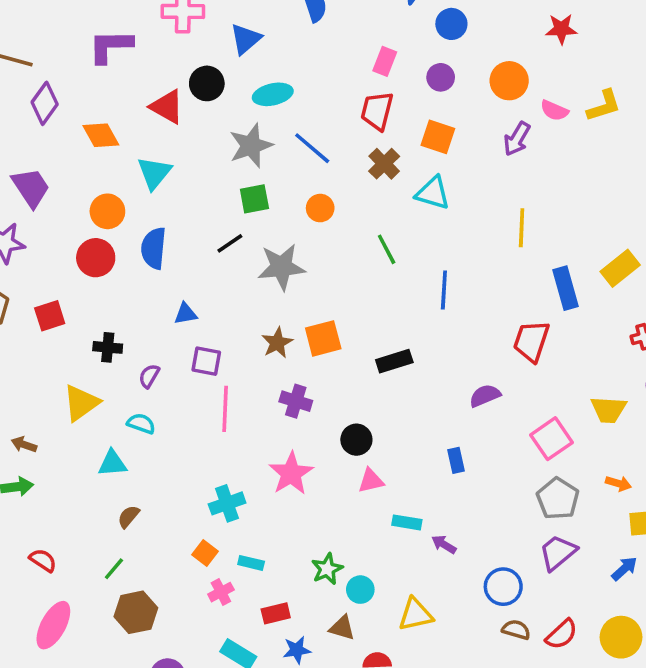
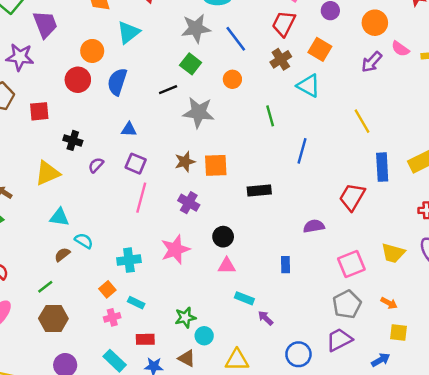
green square: (254, 199) -> (191, 64), turned 36
yellow line: (522, 228) -> (362, 121), turned -45
cyan semicircle: (141, 424) -> (84, 241), moved

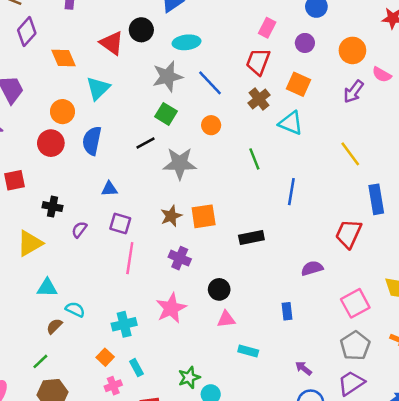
cyan rectangle: (136, 303) -> (136, 368), turned 42
purple arrow: (266, 318) -> (303, 368), moved

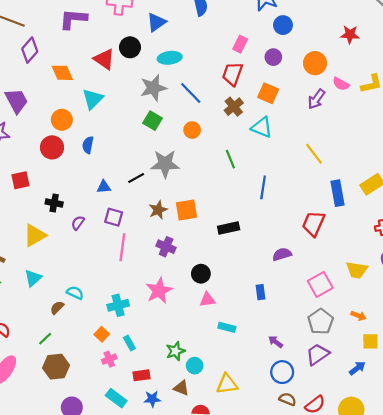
blue semicircle: (92, 141) -> (88, 145), size x0.7
black line: (146, 143) -> (136, 178), moved
cyan triangle: (47, 288) -> (33, 278), moved, turned -42

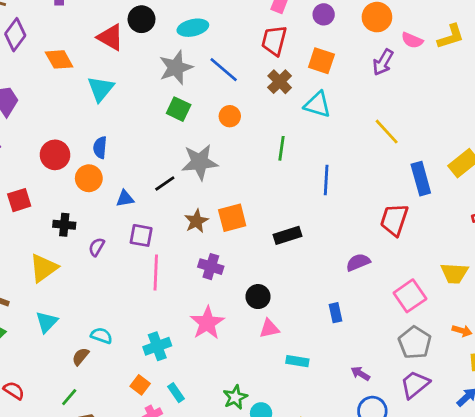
orange circle: (62, 120) -> (89, 178), moved
green line: (230, 159) -> (281, 148), turned 36

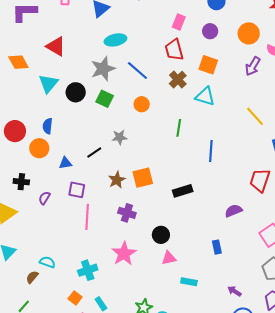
black circle: (142, 19) -> (76, 92), moved
red trapezoid: (274, 41) -> (174, 50), turned -30
gray star: (200, 162) -> (120, 137), size x0.6

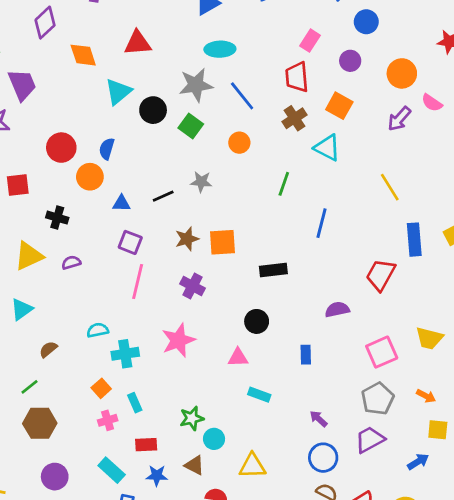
red triangle: (56, 46) -> (138, 43), turned -45
purple semicircle: (44, 198) -> (71, 262), moved, turned 32
black circle: (161, 235) -> (257, 321), moved
cyan semicircle: (47, 262) -> (98, 330), moved, turned -42

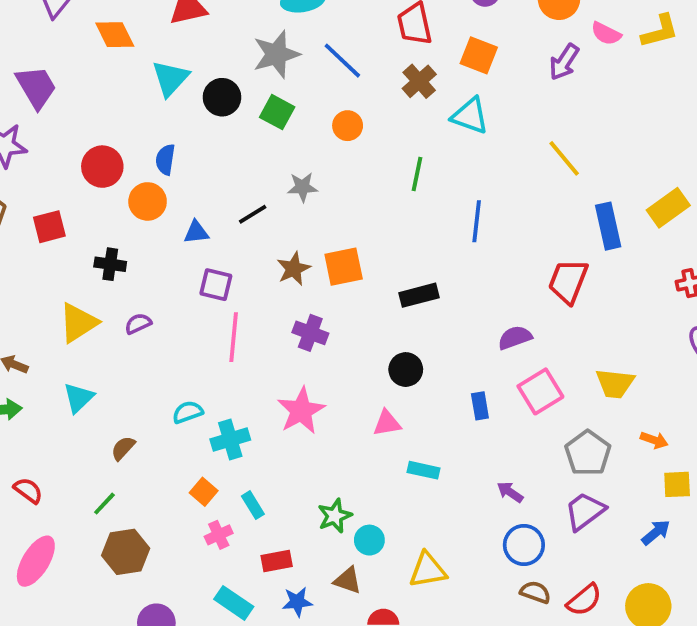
yellow trapezoid: (429, 338) -> (615, 384), moved
pink square: (382, 352) -> (540, 391), moved

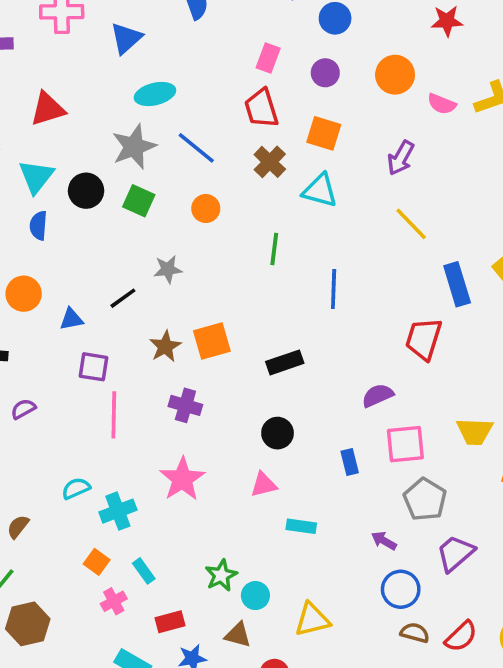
purple arrow: (564, 62) -> (401, 158), moved
blue semicircle: (165, 160) -> (38, 226), moved
pink square: (540, 391) -> (405, 444), turned 30
gray pentagon: (588, 453) -> (425, 500), moved

